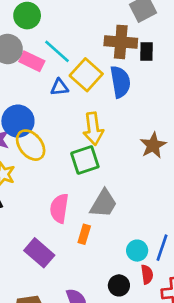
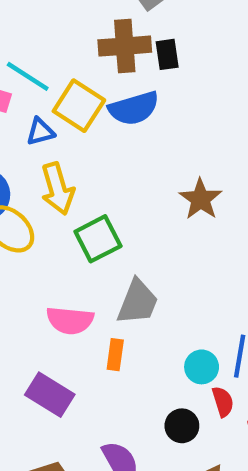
blue semicircle: (120, 82) -> (134, 108), turned 92
yellow arrow: (93, 129) -> (58, 189), moved
pink semicircle: (59, 208) -> (70, 320), turned -84

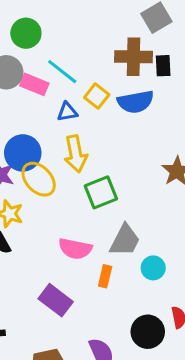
yellow square: (79, 106) -> (97, 96), size x0.7
cyan circle: (202, 367) -> (153, 268), moved
black circle: (182, 426) -> (148, 332), size x1.4

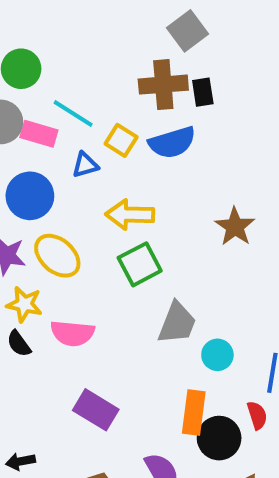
blue circle: (23, 153) -> (30, 196), moved
yellow arrow: (76, 154) -> (130, 215), moved, turned 108
pink semicircle: (75, 249) -> (72, 333), moved
orange rectangle: (105, 276) -> (194, 413), moved, size x1.5

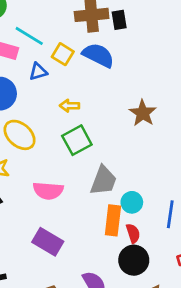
blue semicircle: (172, 143) -> (98, 55), turned -136
yellow arrow: (130, 215) -> (70, 106), size x0.6
pink semicircle: (72, 333) -> (48, 191), moved
orange rectangle: (194, 413) -> (113, 220), moved
red semicircle: (257, 415) -> (133, 233), moved

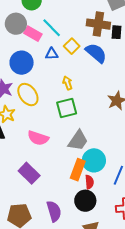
yellow arrow: (70, 106) -> (67, 83), turned 56
cyan circle: (132, 202) -> (94, 160), size x1.5

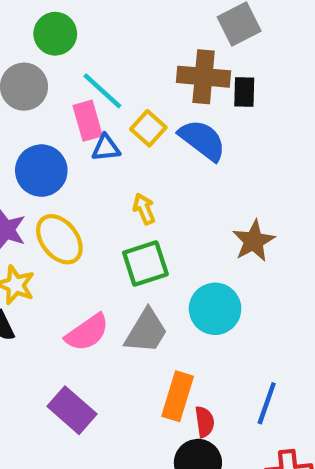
pink rectangle: (33, 34) -> (88, 121), moved, turned 48
pink semicircle: (38, 138) -> (87, 332), turned -50
gray trapezoid: (78, 140) -> (146, 331), moved
cyan circle: (94, 160) -> (215, 309), moved

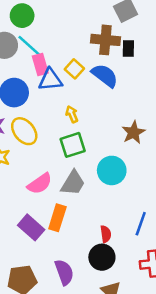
cyan line: (102, 91) -> (29, 45), moved
blue triangle: (106, 148) -> (50, 80), size x1.5
orange rectangle: (178, 396) -> (57, 218), moved

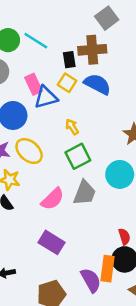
cyan line: (29, 45) -> (36, 41), moved
black rectangle: (128, 49) -> (69, 60), moved
orange rectangle: (57, 218) -> (108, 269), moved

